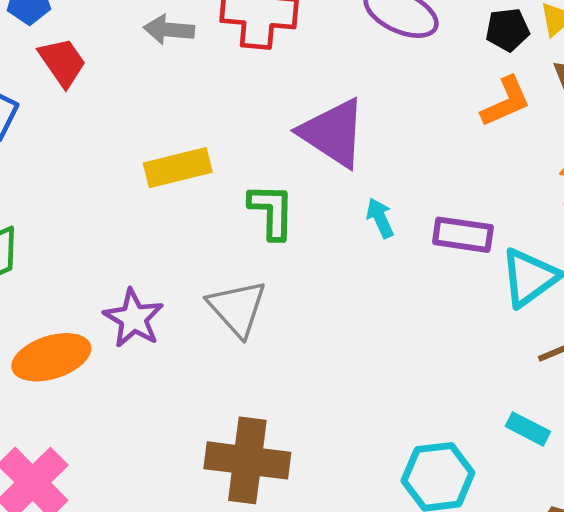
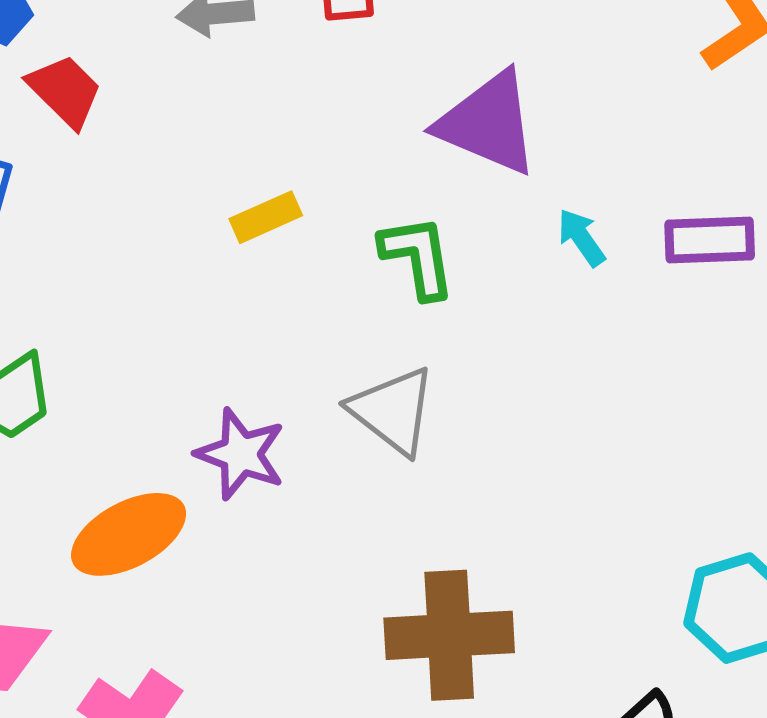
yellow rectangle: (178, 168) -> (266, 217), size x0.7

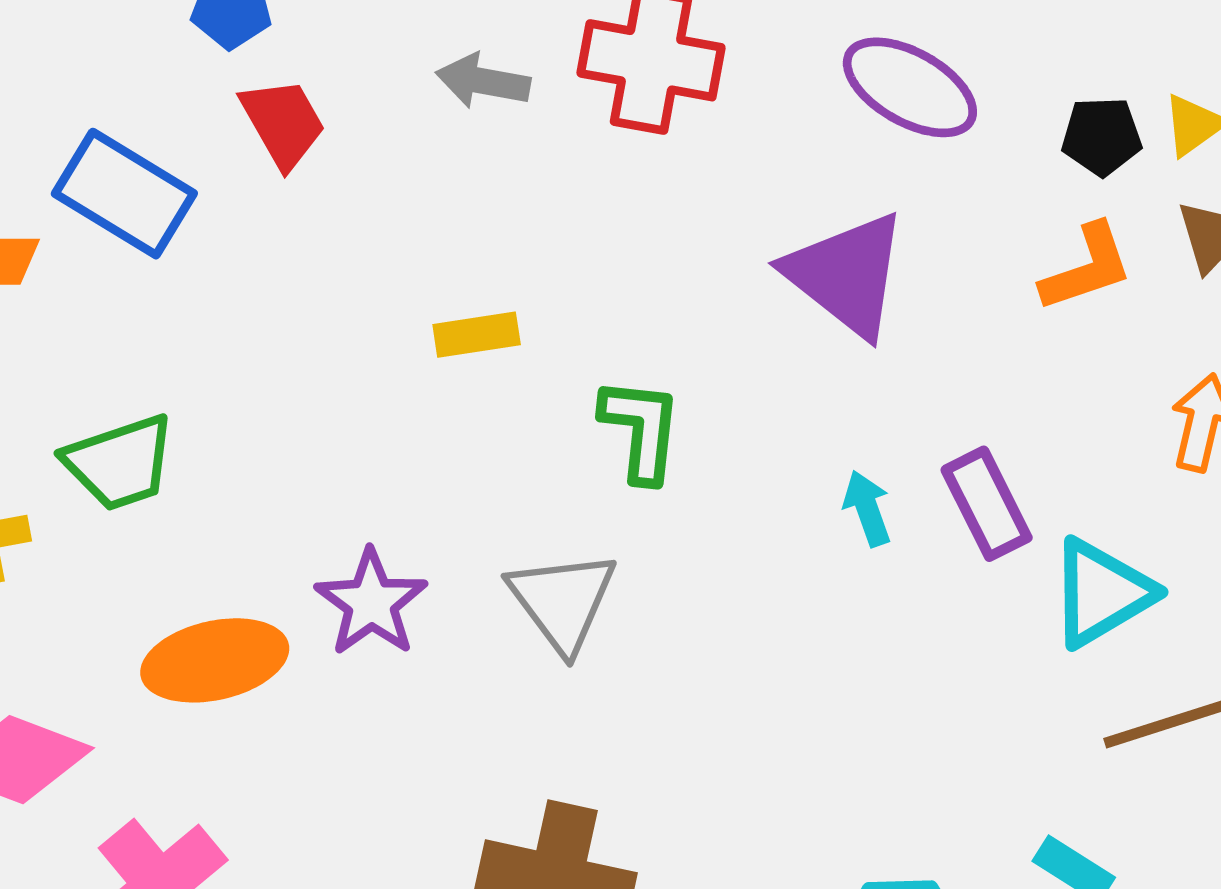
purple triangle: (488, 123) -> (846, 274), moved
cyan arrow: (581, 237) -> (867, 508), moved
purple rectangle: (710, 240) -> (987, 504), turned 50

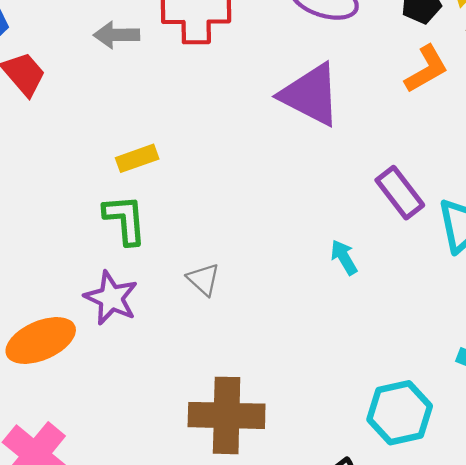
green L-shape: (641, 430) -> (125, 220), moved
cyan arrow: (867, 508) -> (344, 257), moved
gray triangle: (562, 601) -> (204, 279), size x0.6

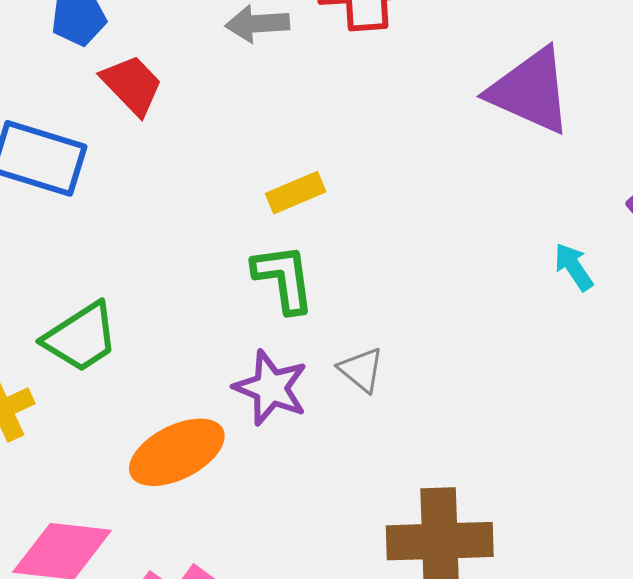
cyan arrow: (344, 257) -> (574, 267), moved
gray triangle: (204, 279) -> (361, 370), moved

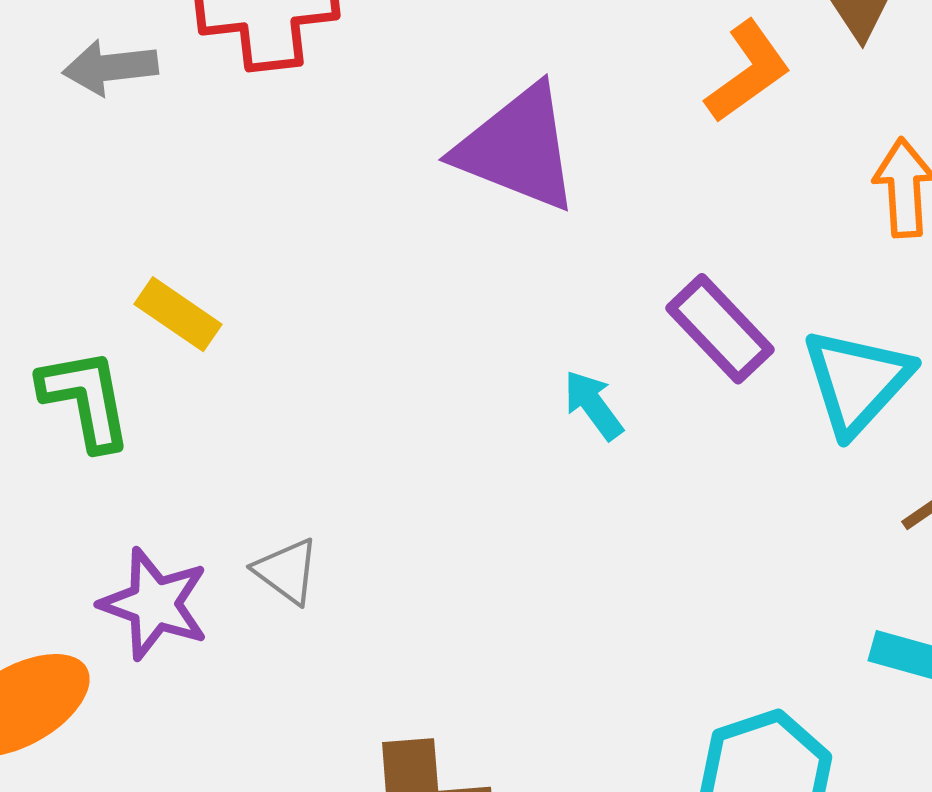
yellow rectangle: (296, 193) -> (178, 314), turned 60
green L-shape: (284, 278) -> (86, 399), moved

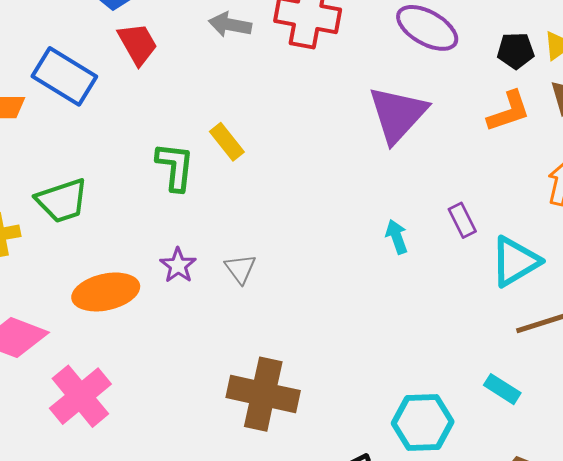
purple triangle: (518, 148) -> (398, 114), turned 34
purple rectangle: (720, 329) -> (462, 220), size x0.7
purple star: (154, 604) -> (178, 265), size x0.7

